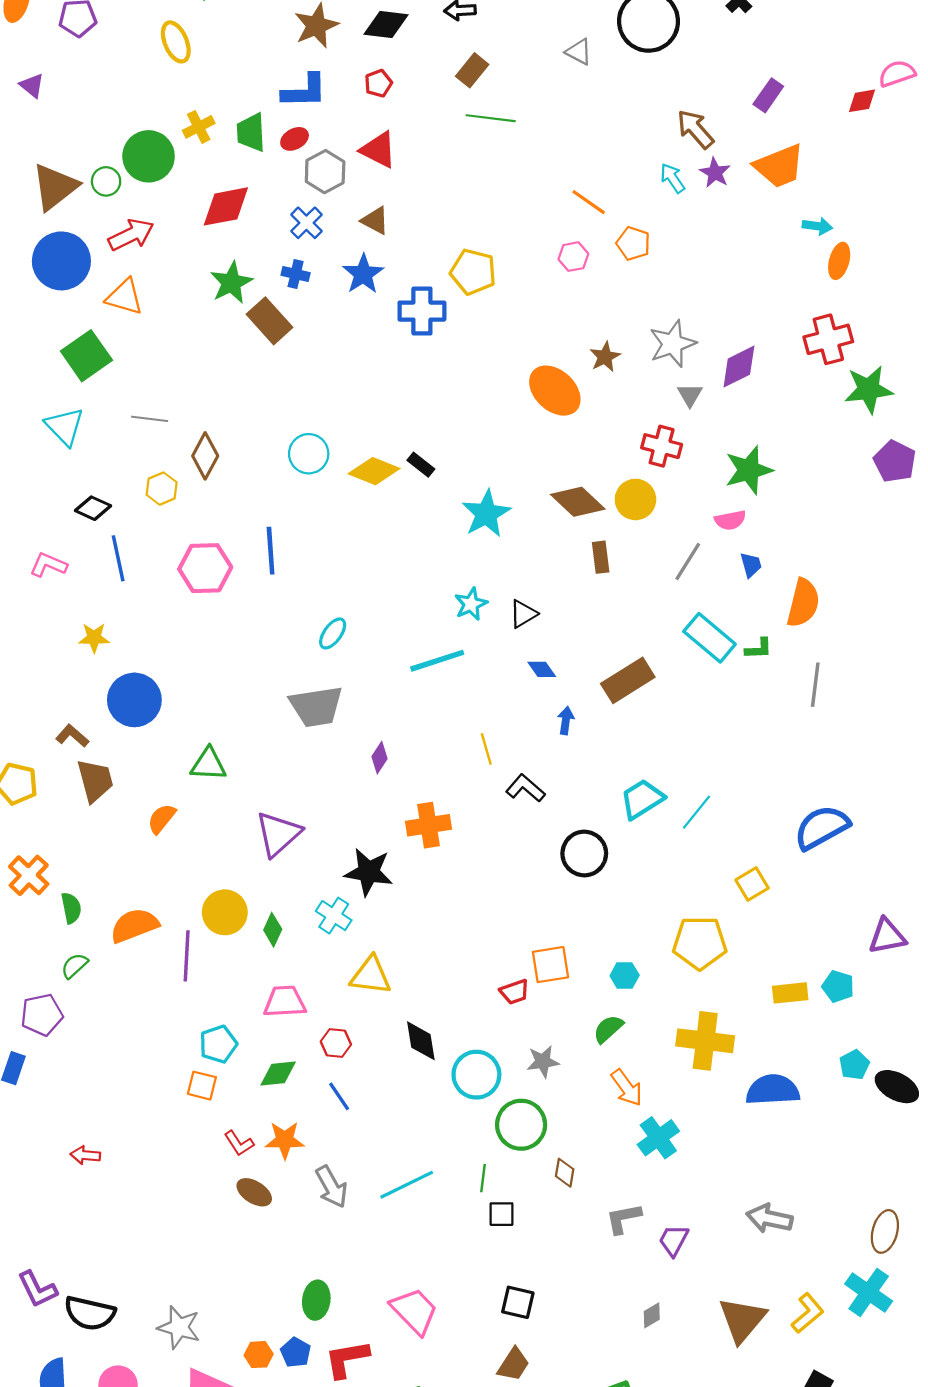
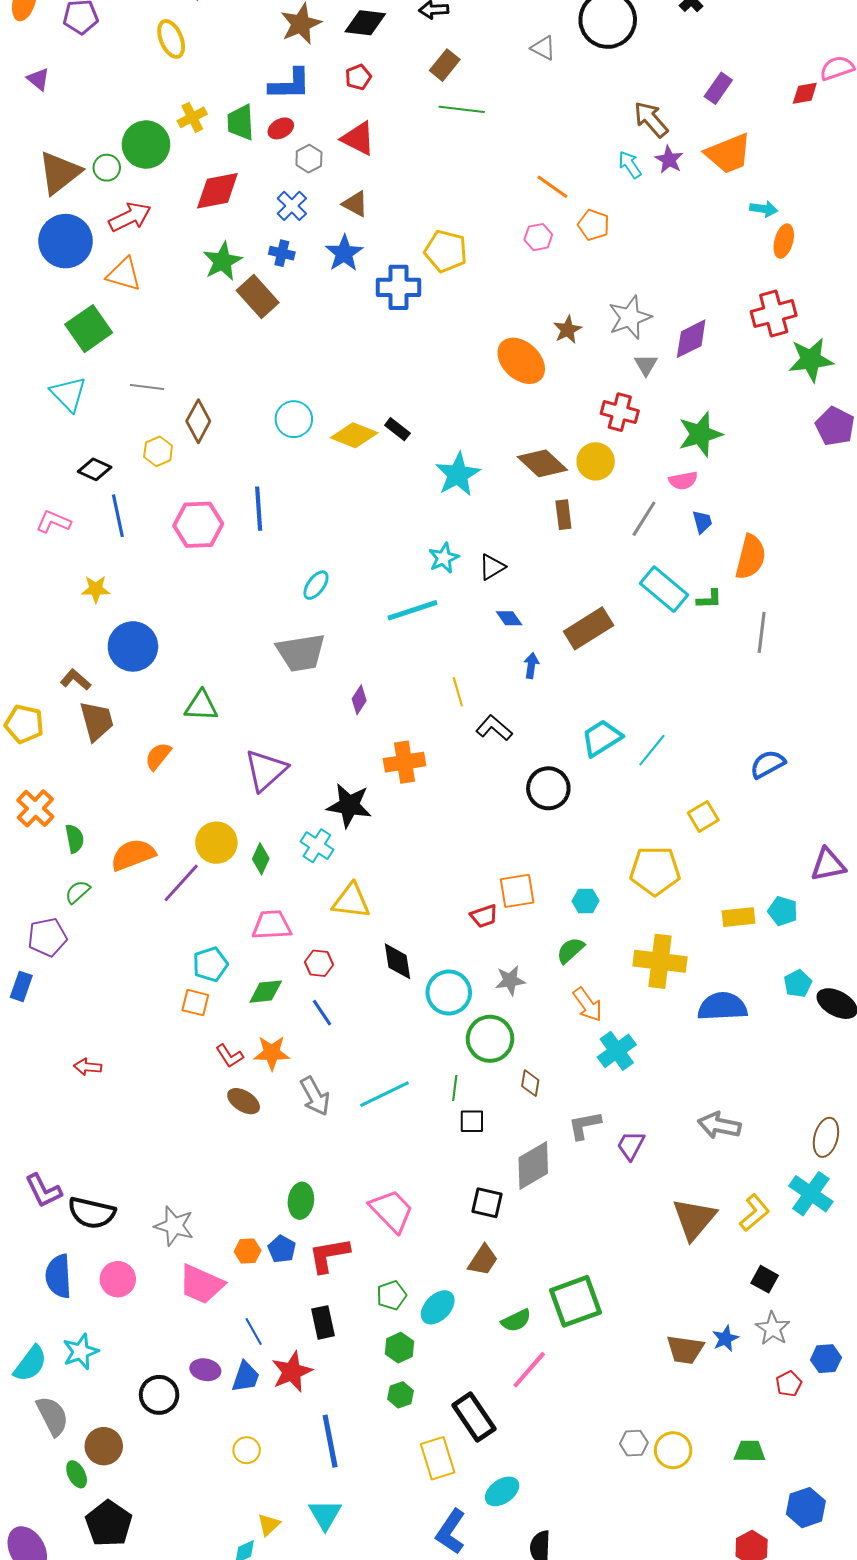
gray hexagon: (325, 172) -> (309, 159), size x0.7
blue semicircle: (822, 827) -> (768, 764), size x0.7
purple line: (187, 956) -> (181, 883), turned 39
gray diamond: (652, 1315) -> (533, 1166), moved, size x2.0

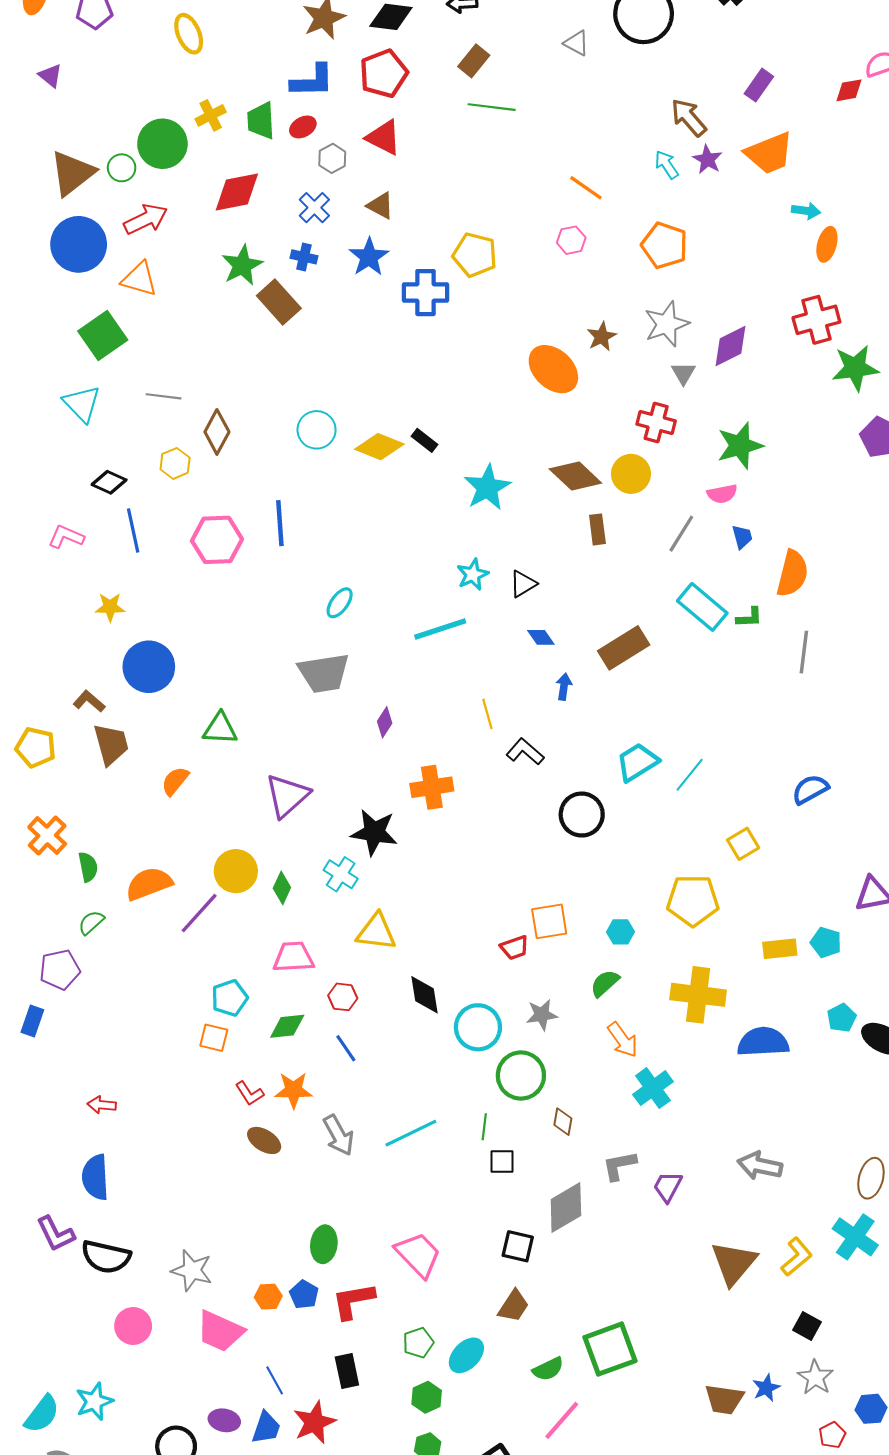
red pentagon: (358, 77) -> (384, 74), size x1.8
orange pentagon: (594, 225) -> (664, 245), moved, size x1.4
blue semicircle: (58, 1276) -> (95, 1177), moved

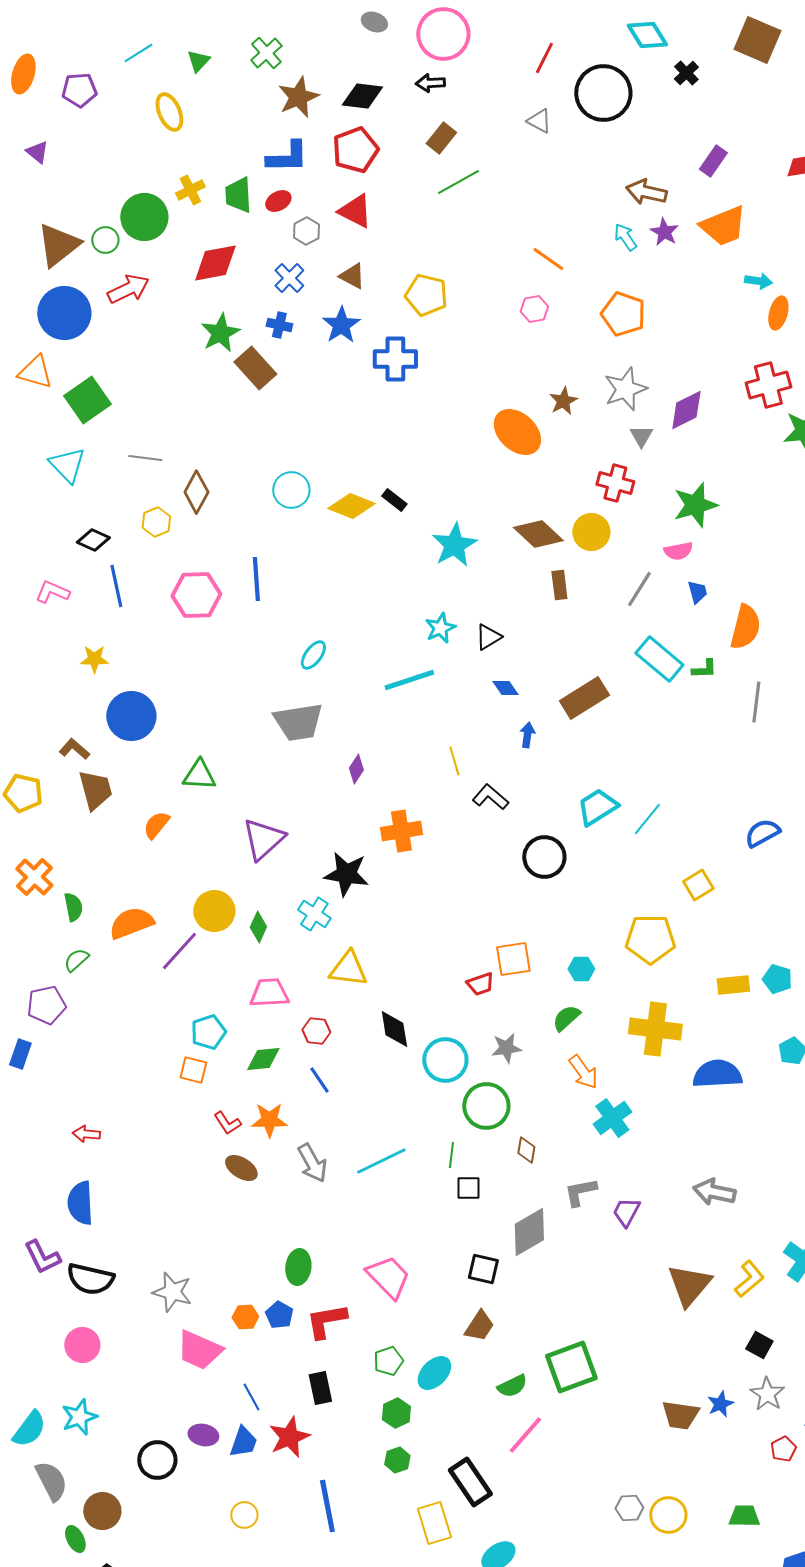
green line: (492, 107) -> (458, 182), turned -36
brown arrow: (689, 118) -> (646, 192), turned -36
yellow pentagon: (475, 255) -> (426, 295), moved
orange triangle: (139, 279) -> (35, 372), moved
pink circle: (133, 1326) -> (82, 1345), moved

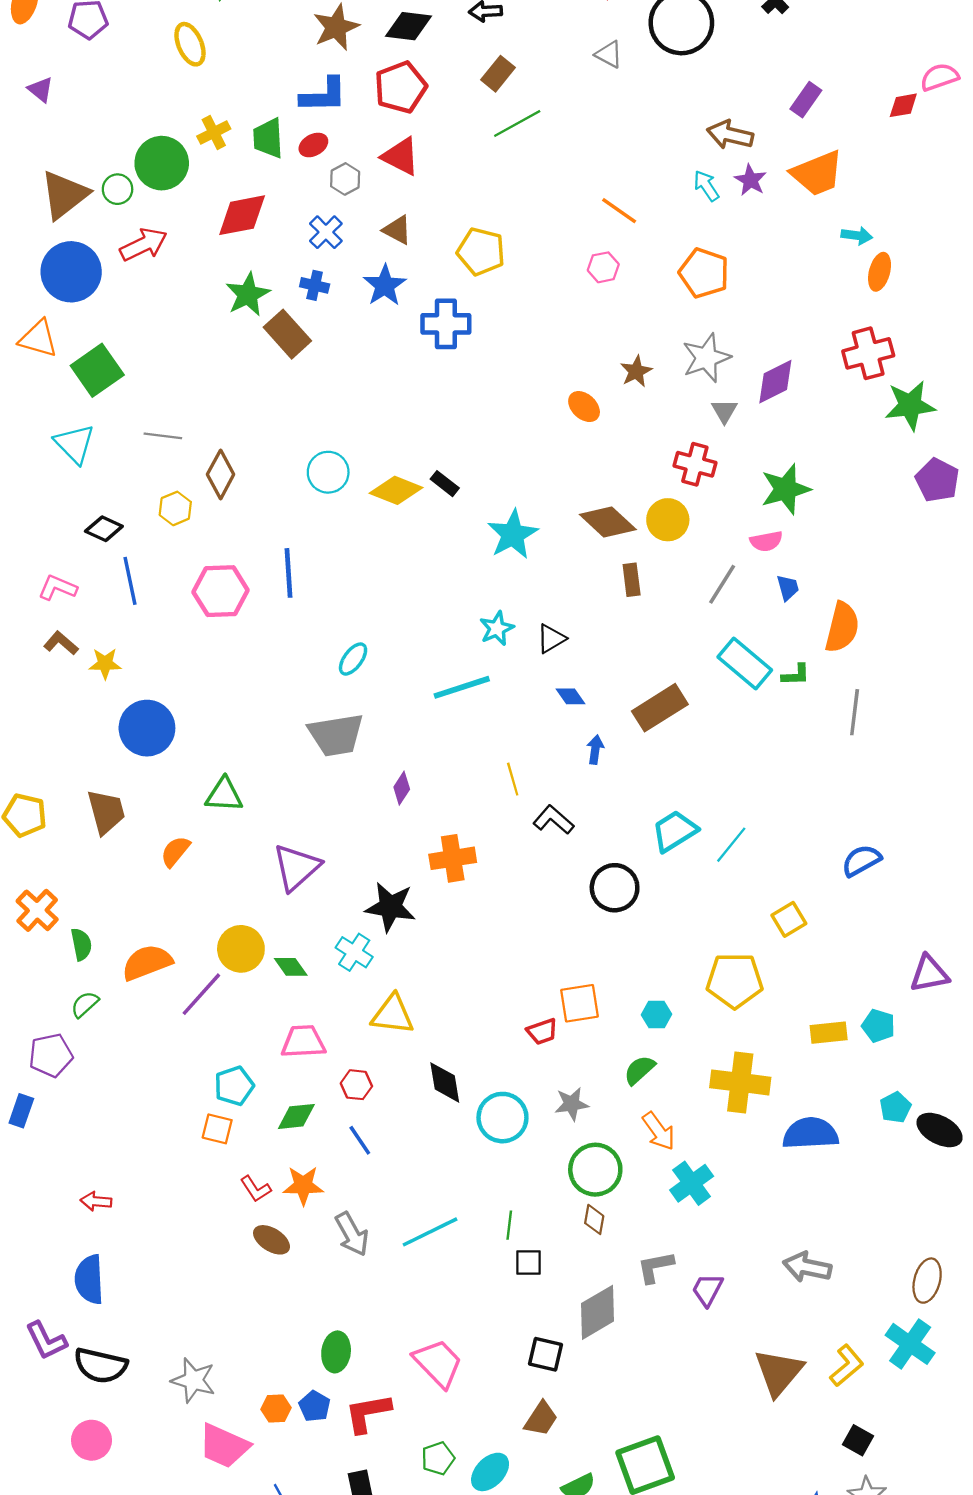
orange ellipse: (517, 432) -> (584, 407), size x0.6
brown L-shape: (74, 749) -> (61, 643), moved
green diamond: (258, 927) -> (291, 967), turned -60
green circle: (486, 1106) -> (595, 1170), moved

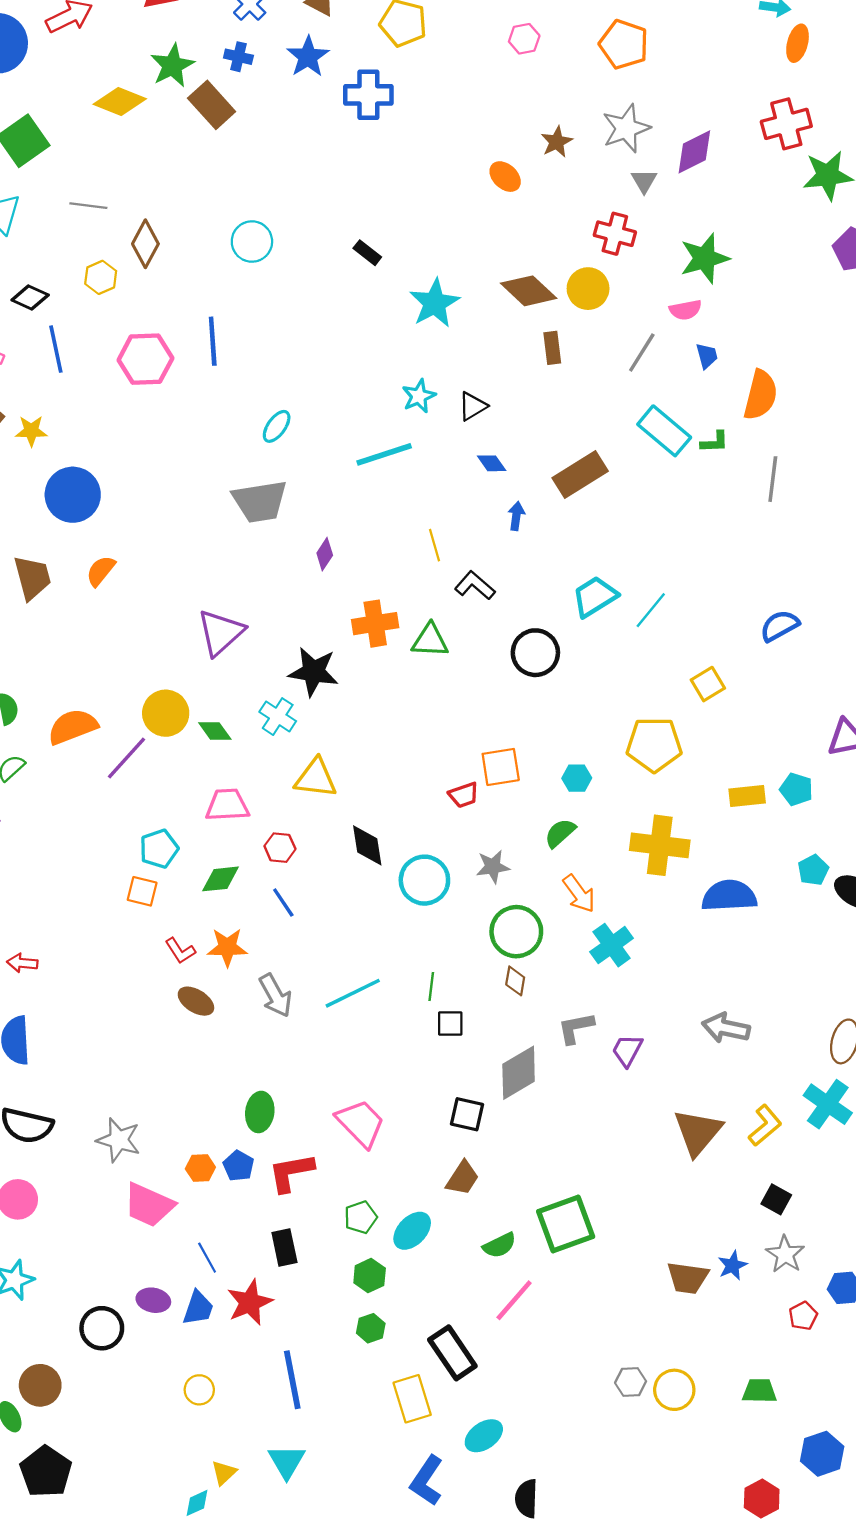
yellow diamond: (396, 490) -> (120, 101), moved
green triangle: (224, 795) -> (430, 640), moved
orange semicircle: (175, 851) -> (101, 571), moved

